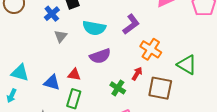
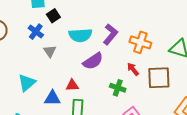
purple L-shape: (131, 24) -> (110, 34), moved
cyan triangle: (20, 73) -> (27, 83), moved, turned -42
red arrow: (137, 74) -> (133, 69), turned -56

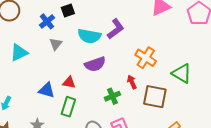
purple L-shape: (110, 34) -> (116, 29), moved
cyan triangle: (27, 83) -> (19, 53), moved
green cross: (118, 88) -> (112, 96), turned 35

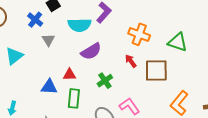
green cross: (112, 96) -> (105, 81), moved

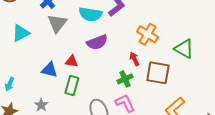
gray triangle: (48, 40) -> (57, 23), size x1.5
green cross: (105, 81) -> (125, 79), moved

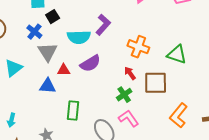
red triangle: (72, 61) -> (64, 70), moved
blue triangle: (50, 70) -> (48, 86), moved

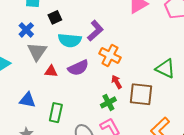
black square: (53, 17) -> (55, 17), moved
orange cross: (138, 47) -> (110, 55), moved
blue triangle: (48, 86) -> (27, 100), moved

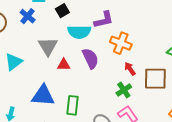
blue cross: (26, 30) -> (28, 16), moved
purple L-shape: (95, 31) -> (104, 20), turned 35
purple semicircle: (78, 68) -> (90, 58), turned -85
blue triangle: (27, 100) -> (43, 96), size x1.4

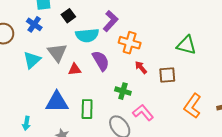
purple L-shape: (104, 20) -> (110, 21), turned -30
cyan triangle: (14, 62) -> (32, 60), moved
brown square: (155, 79) -> (167, 75), size x0.7
green cross: (124, 90) -> (123, 91), moved, turned -35

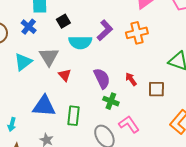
orange cross: (130, 43) -> (137, 33), moved, turned -35
purple semicircle: (101, 61) -> (102, 78), moved
red triangle: (75, 69) -> (65, 75), turned 48

